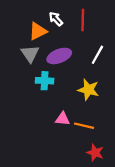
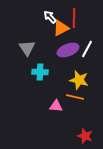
orange triangle: (38, 31) -> (61, 28), moved
purple ellipse: (59, 56) -> (68, 50), moved
orange line: (84, 126) -> (75, 97), moved

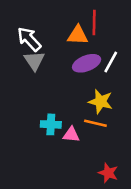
white arrow: (50, 17) -> (29, 39), moved, size x1.5
orange triangle: (61, 28) -> (78, 35), turned 30
cyan cross: (40, 72) -> (51, 124), moved

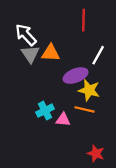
orange triangle: (78, 35) -> (51, 53), moved
purple ellipse: (87, 63) -> (76, 76), moved
cyan cross: (51, 124) -> (45, 111), turned -30

